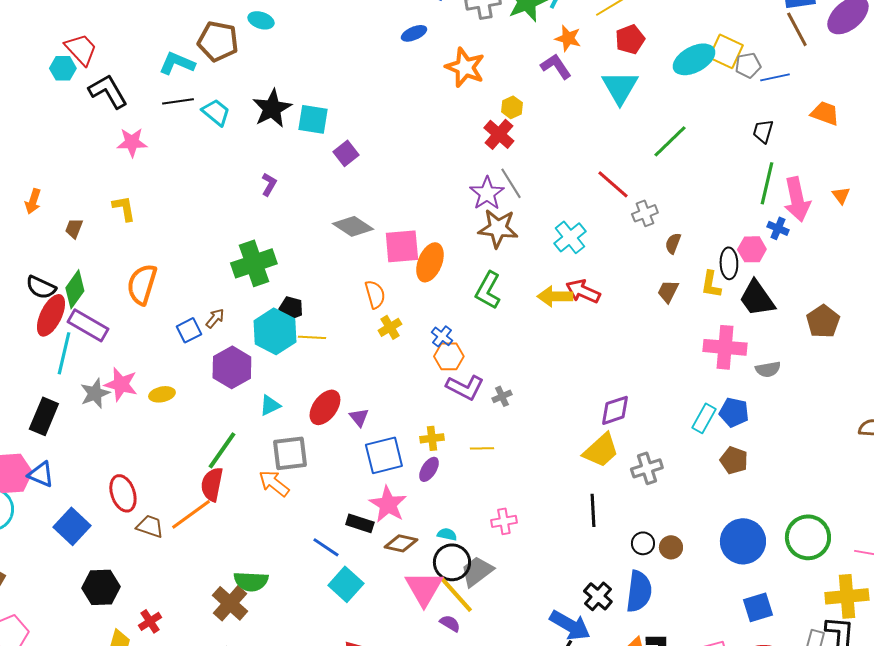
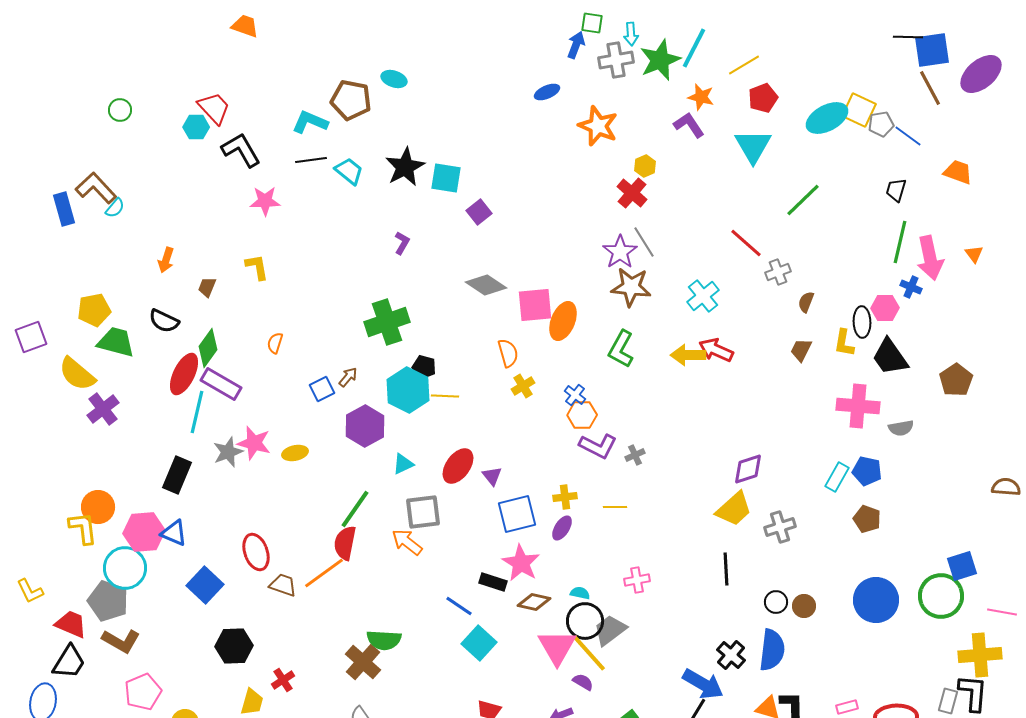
blue line: (775, 77) -> (908, 136), turned 48
orange semicircle: (142, 284) -> (275, 343), size x0.5
black semicircle: (41, 287) -> (164, 321), moved
blue square: (758, 607) -> (962, 566), moved

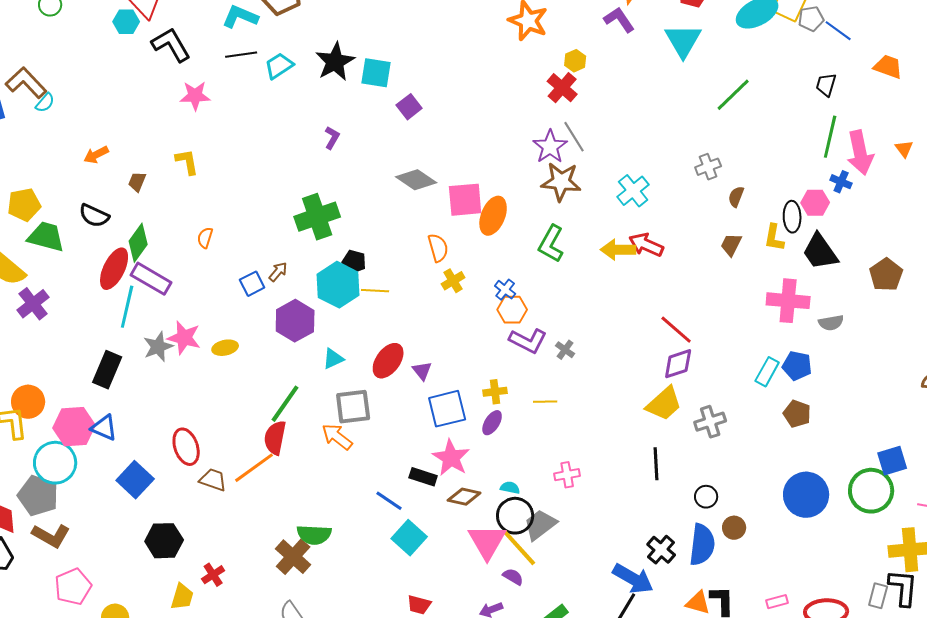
cyan trapezoid: (349, 171) -> (279, 66), turned -72
red line: (746, 243) -> (676, 330), moved
orange arrow: (166, 260) -> (96, 155), turned 45
gray cross: (635, 455) -> (565, 350), turned -30
brown circle: (804, 606) -> (734, 528), moved

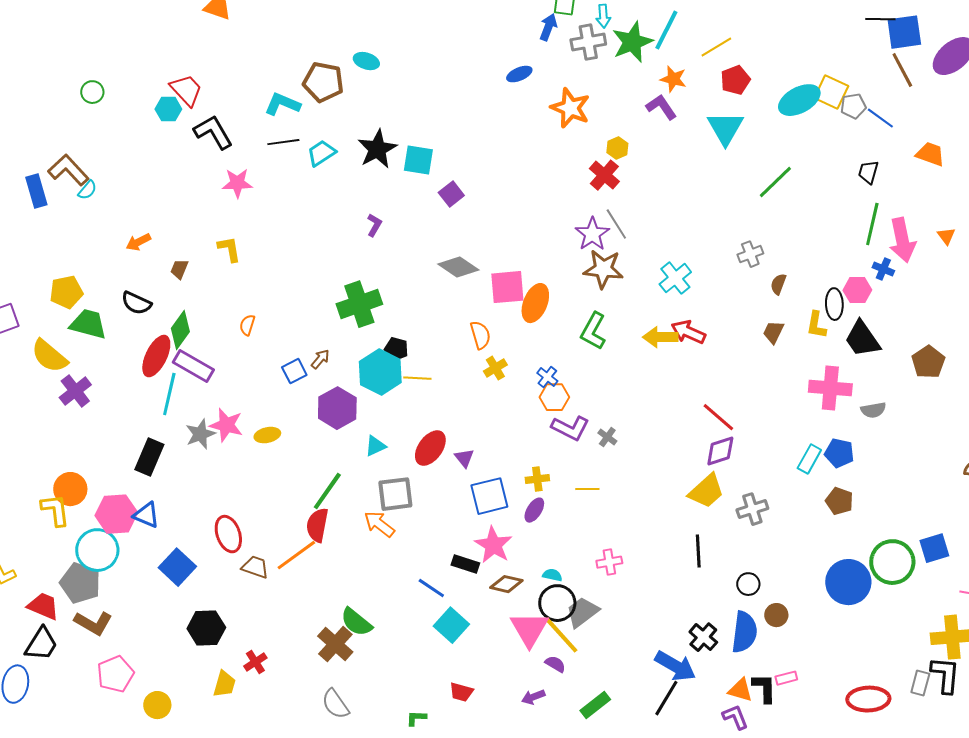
green circle: (871, 491) -> (892, 562), moved
green semicircle: (314, 535) -> (356, 622), turned 36
pink rectangle: (777, 602) -> (786, 678), moved

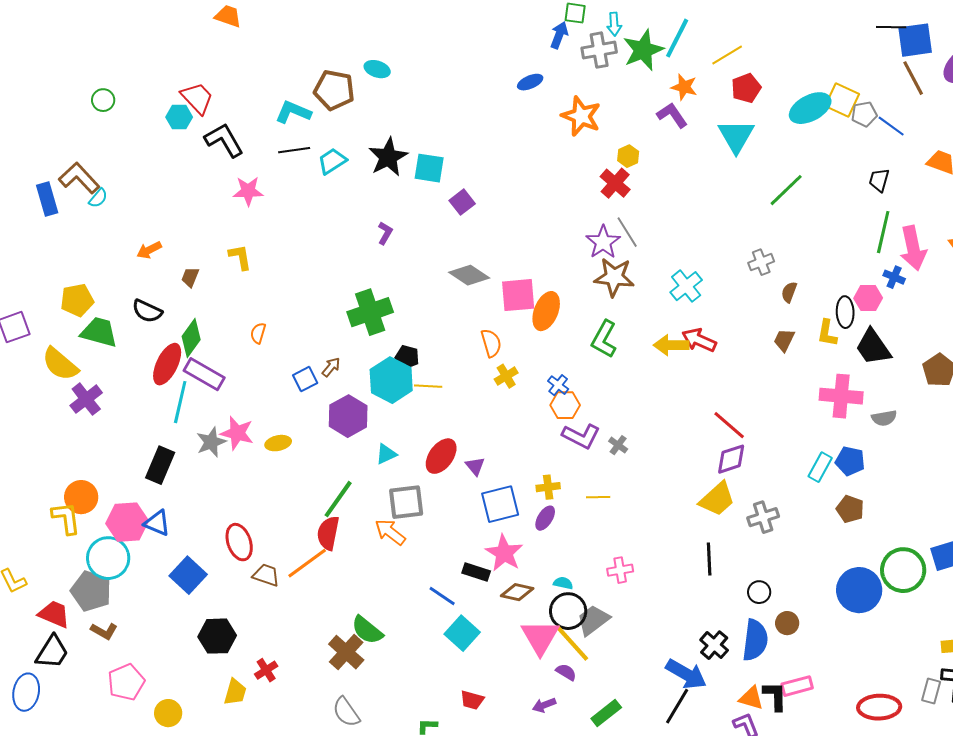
brown L-shape: (93, 623) -> (104, 631), size x0.7
pink rectangle: (786, 678) -> (797, 686), size x1.4

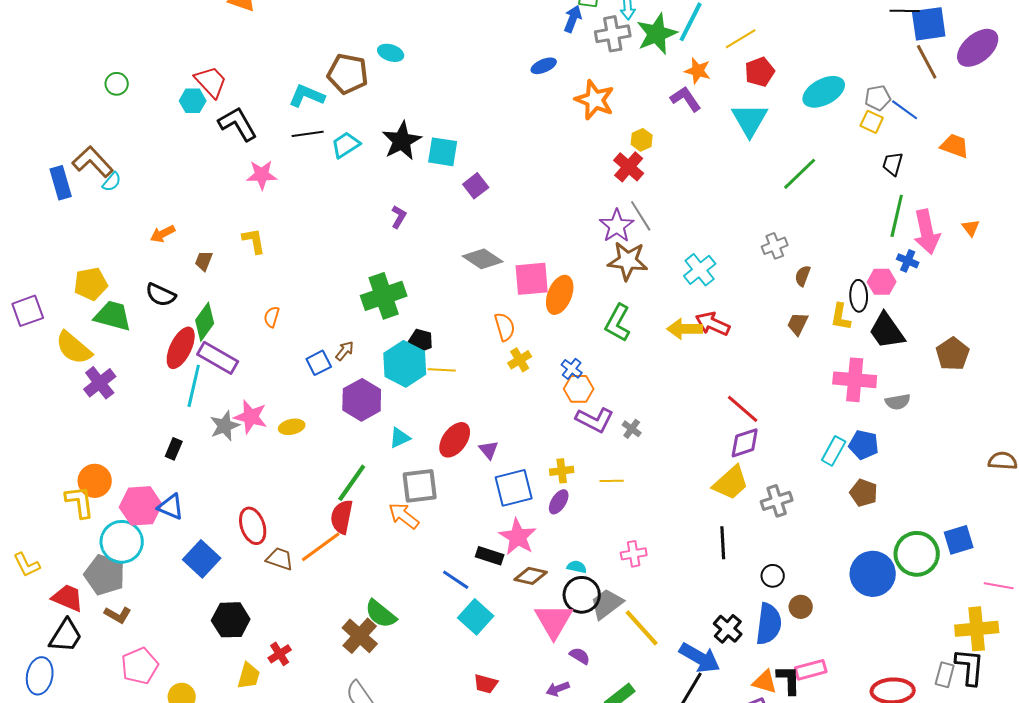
yellow square: (842, 100) -> (872, 122), moved, size x0.7
black rectangle: (160, 465) -> (174, 449), size x0.6
yellow line: (572, 643) -> (642, 628), moved

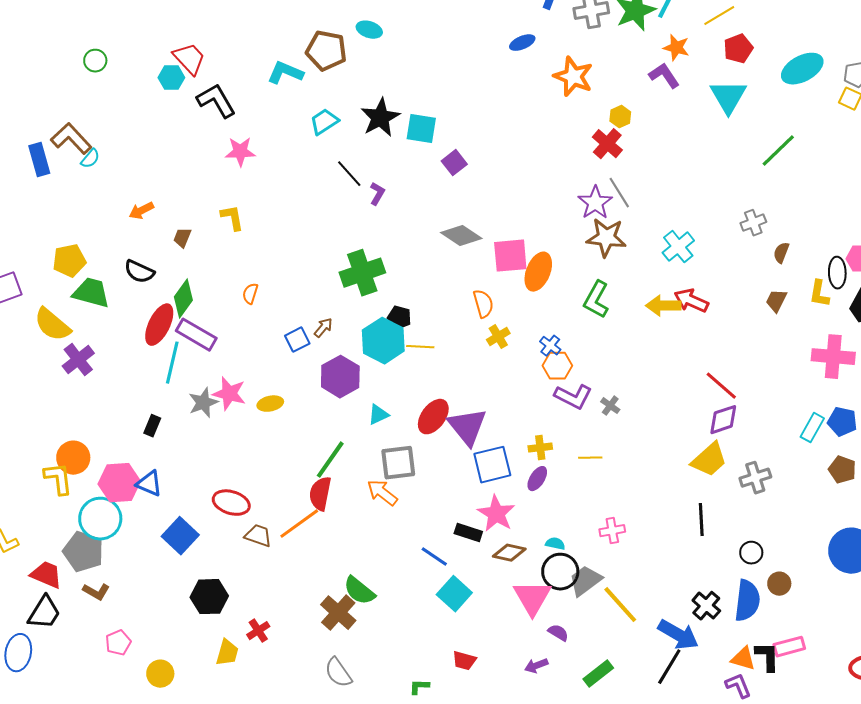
black line: (308, 134) -> (349, 174), moved, turned 56
purple triangle: (489, 450) -> (467, 427), size x2.0
red ellipse: (253, 526) -> (231, 503), turned -54
pink pentagon: (140, 666) -> (118, 643), size x0.7

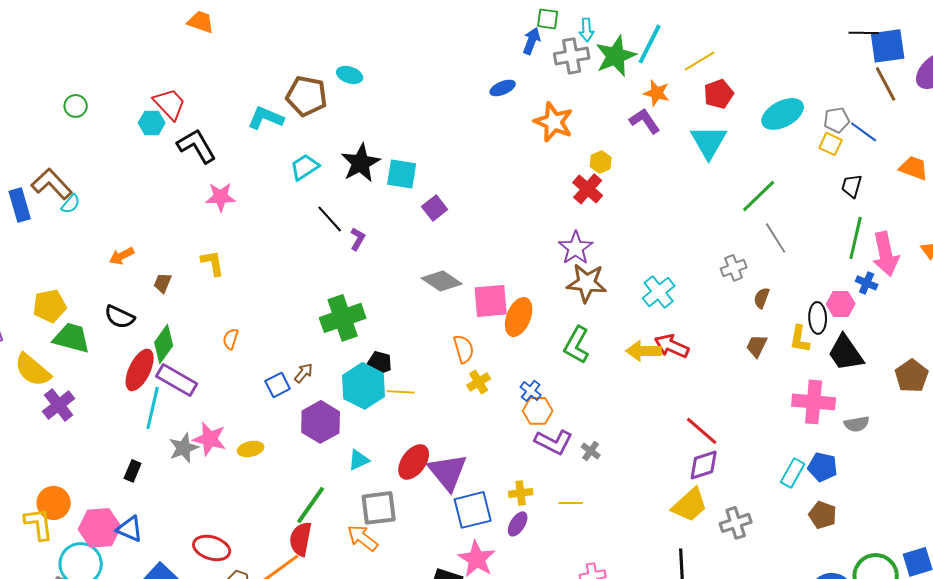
gray line: (619, 193) -> (776, 238), moved

